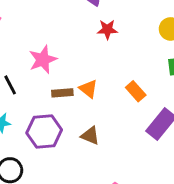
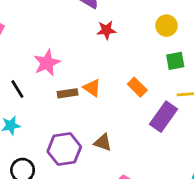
purple hexagon: (44, 131) -> (64, 149), moved
brown triangle: (90, 136) -> (103, 143), moved

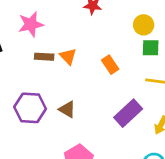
yellow circle: (166, 26) -> (144, 25), moved
purple rectangle: (163, 117) -> (128, 113), moved

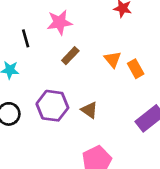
orange triangle: (68, 56) -> (113, 59), moved
brown rectangle: (44, 57) -> (70, 56), turned -54

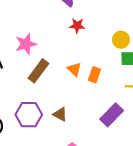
brown rectangle: (70, 56) -> (38, 71), size x1.5
orange rectangle: (136, 69) -> (94, 75), turned 56

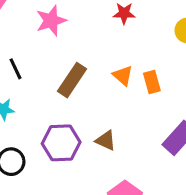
pink star: (26, 44) -> (51, 21), moved
orange rectangle: (94, 75) -> (152, 82), turned -32

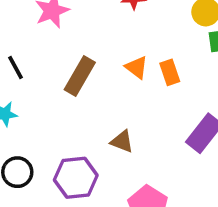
purple hexagon: (61, 143) -> (76, 178), moved

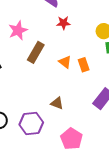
brown rectangle: (80, 76) -> (36, 52), moved

